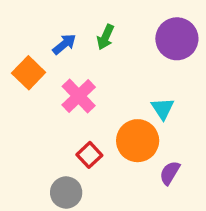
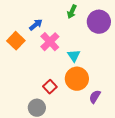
green arrow: (105, 37) -> (72, 12), moved
pink cross: (79, 96) -> (50, 42), moved
cyan triangle: (163, 109) -> (74, 56), moved

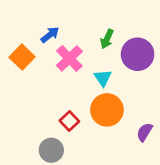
green arrow: (72, 12) -> (107, 39), moved
purple circle: (99, 22) -> (138, 54), moved
purple semicircle: (95, 97) -> (145, 132), moved

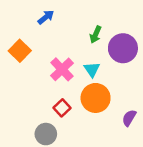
blue arrow: (50, 35) -> (46, 17), moved
pink cross: (69, 58) -> (62, 69), moved

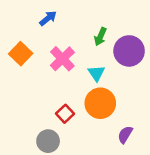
pink cross: (62, 69) -> (62, 59), moved
purple semicircle: (129, 118) -> (125, 135), moved

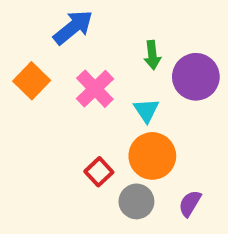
blue arrow: (48, 18) -> (73, 27), size x1.5
green arrow: (100, 37) -> (152, 55), turned -30
gray circle: (48, 141) -> (136, 201), moved

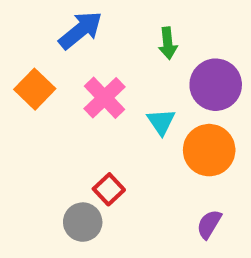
green arrow: (152, 55) -> (168, 43), moved
orange circle: (152, 156) -> (209, 150), moved
gray circle: (136, 201) -> (83, 222), moved

